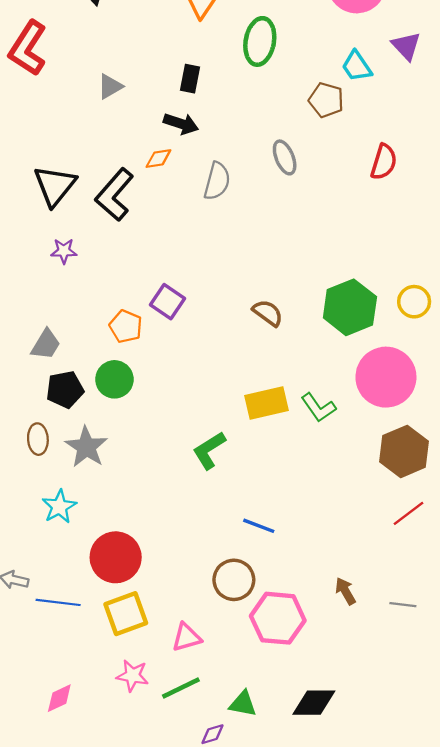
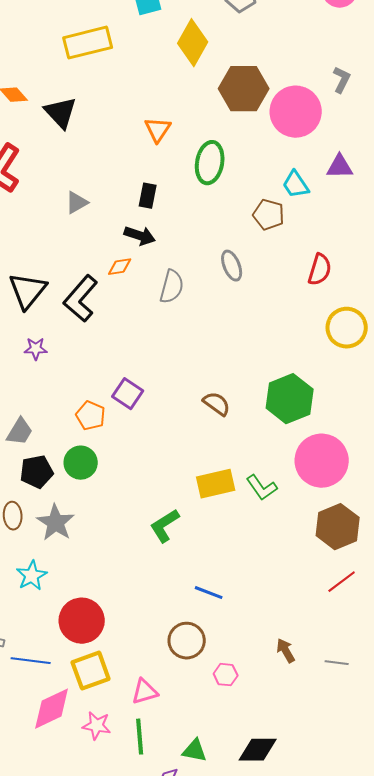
purple triangle: (406, 46) -> (340, 167), turned -48
yellow circle: (414, 302) -> (347, 328), moved, size x1.4
pink hexagon: (278, 618) -> (226, 675), size x0.5
green line: (181, 688) -> (140, 737), turned -69
pink diamond: (59, 698) -> (52, 709), moved, size x1.6

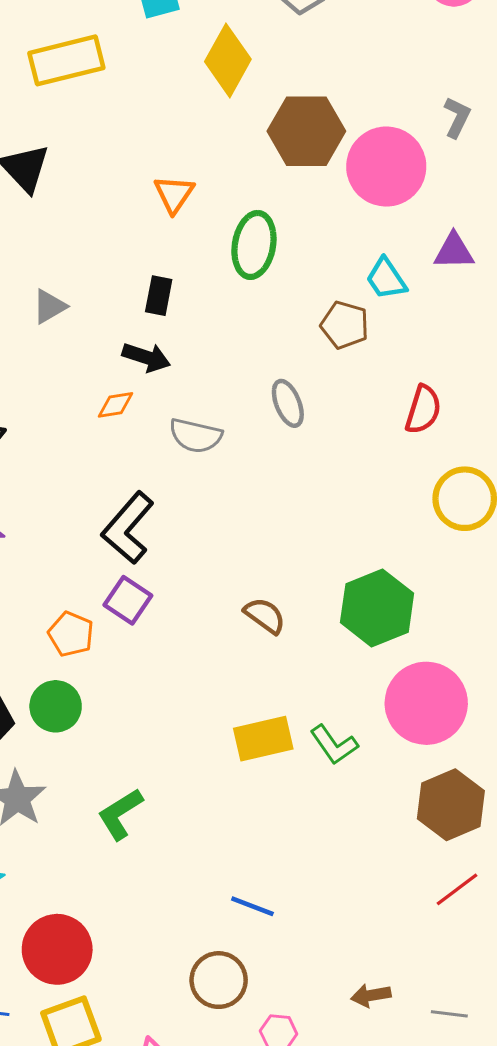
gray semicircle: (172, 287) -> (196, 436), turned 88
black L-shape: (81, 299) -> (128, 528), moved
green L-shape: (165, 526) -> (120, 814), moved
brown arrow: (286, 651) -> (371, 995), turned -70

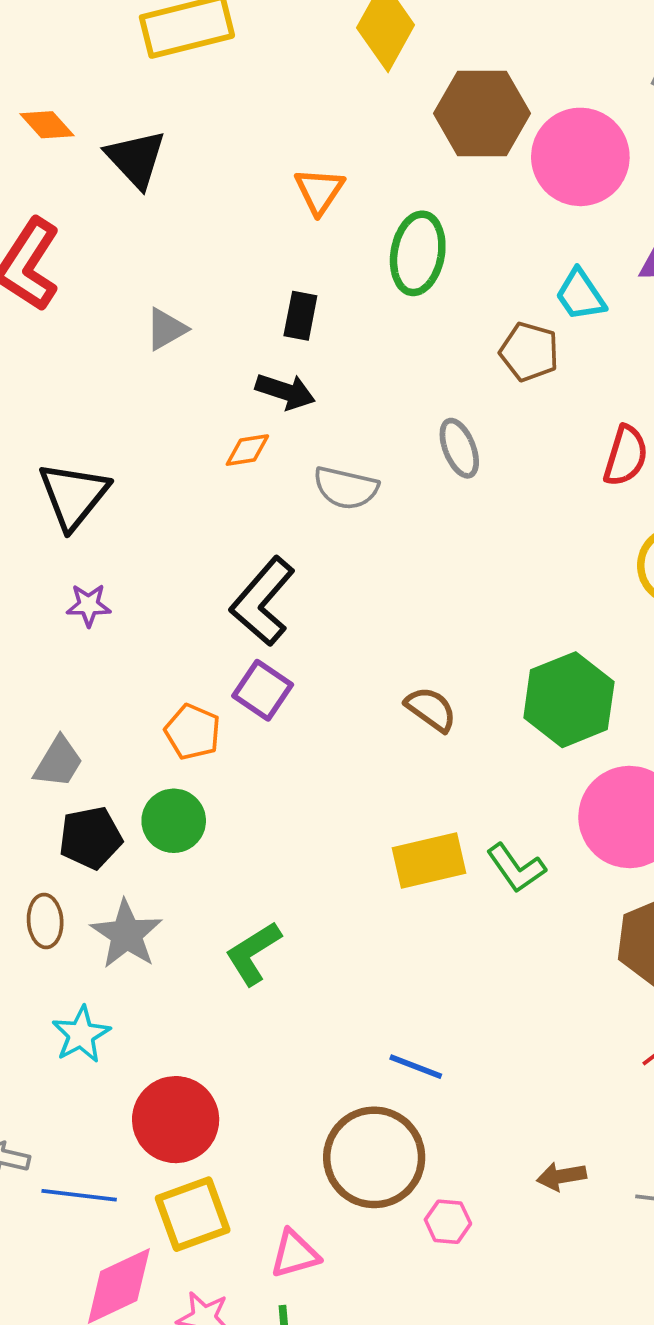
brown circle: (219, 980) -> (374, 1157), size x1.4

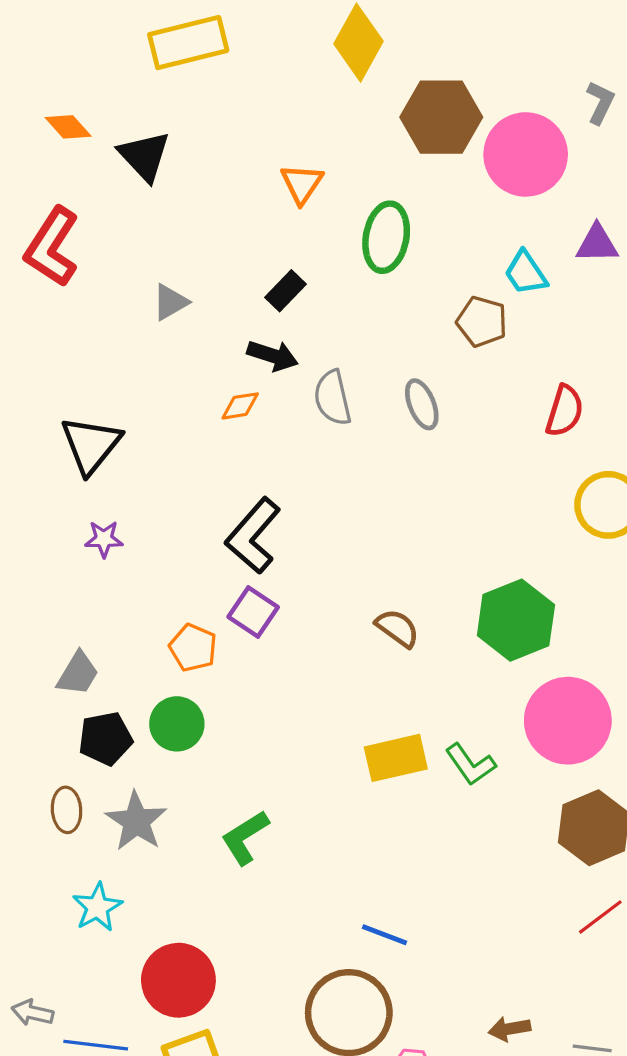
black rectangle: (300, 316) -> (286, 291), turned 33
gray semicircle: (346, 488) -> (333, 398), moved, turned 64

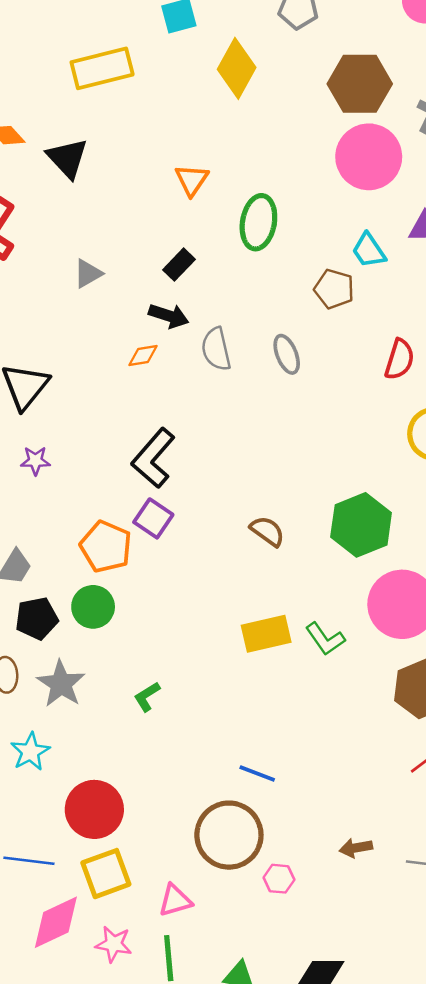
brown hexagon: (441, 117) -> (360, 84), moved
orange pentagon: (193, 648) -> (106, 547), size x1.4
green L-shape: (245, 837) -> (147, 697), size x0.7

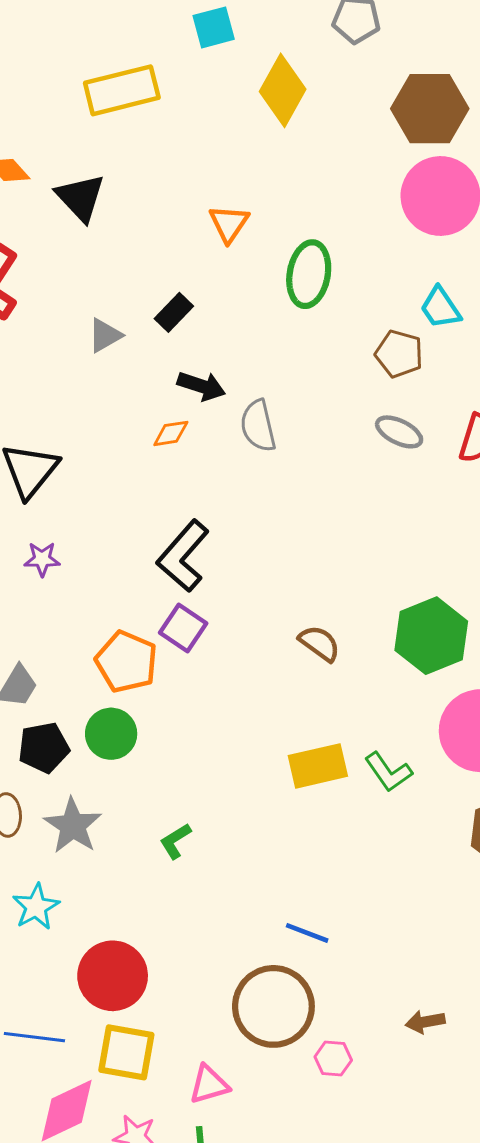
black rectangle: (179, 265) -> (174, 312), moved
gray ellipse: (287, 354) -> (399, 432), moved, turned -42
yellow square: (106, 874) -> (126, 1052), turned 30

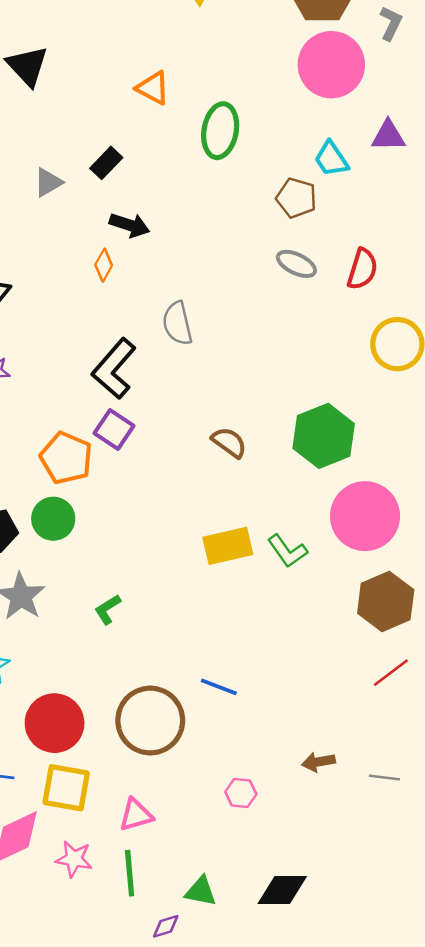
orange triangle: (229, 224) -> (153, 88), turned -36
gray semicircle: (258, 426) -> (177, 323), moved
orange diamond: (171, 433) -> (104, 265), turned -52
brown circle: (273, 1006) -> (150, 721), moved

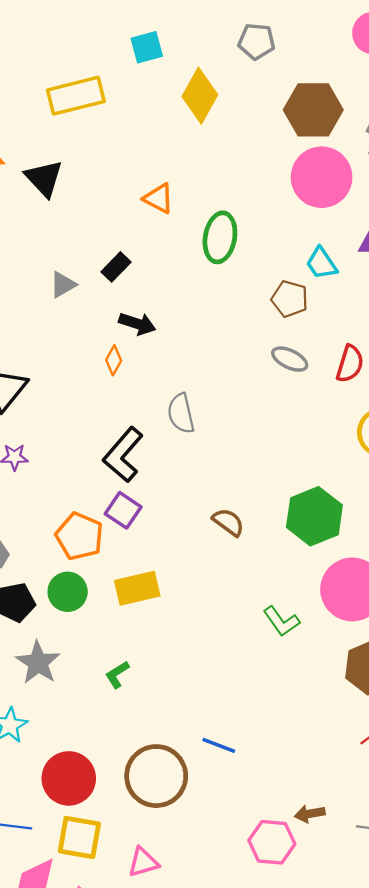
yellow rectangle: (228, 546) -> (137, 588), moved
pink hexagon: (241, 793) -> (272, 842), moved, size x1.6

